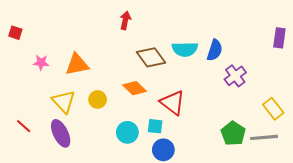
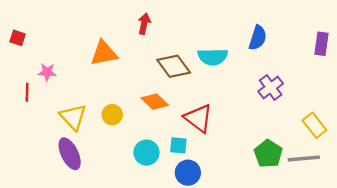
blue semicircle: (215, 50) -> (258, 38), moved
orange triangle: (77, 65) -> (104, 53), moved
red line: (24, 126) -> (27, 92), moved, turned 49

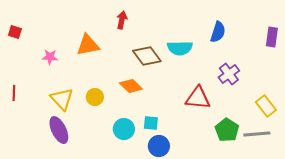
pink star: (47, 72) -> (50, 57), moved
red line: (27, 92) -> (14, 93), moved
red triangle: (199, 118) -> (198, 98), moved, turned -32

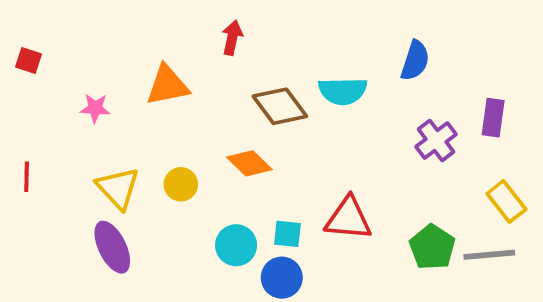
purple rectangle: (272, 37) -> (493, 118), moved
red triangle: (198, 98) -> (348, 219), moved
blue circle: (159, 146) -> (282, 278), moved

